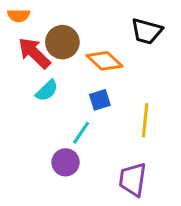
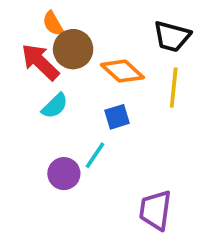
orange semicircle: (19, 16) -> (53, 24), moved, turned 60
yellow line: (145, 120) -> (174, 88), moved
purple circle: (66, 162) -> (64, 174), moved

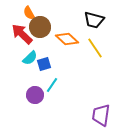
yellow line: (174, 88) -> (95, 48), turned -40
blue square: (117, 117) -> (44, 64), moved
purple trapezoid: (155, 210) -> (101, 115), moved

